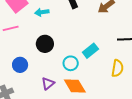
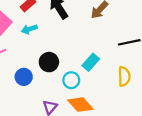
black circle: (45, 44) -> (49, 62), moved
blue circle: (20, 65) -> (24, 77), moved

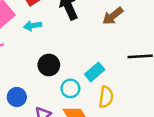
yellow semicircle: (124, 76) -> (106, 97), moved
blue circle: (24, 77) -> (17, 97), moved

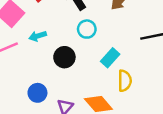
cyan arrow: (33, 26) -> (38, 36), moved
cyan circle: (70, 88) -> (87, 29), moved

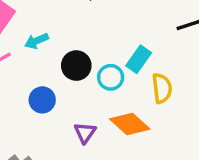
cyan circle: (87, 29) -> (111, 77), moved
blue circle: (37, 93) -> (42, 100), moved

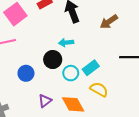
cyan arrow: (36, 41) -> (66, 43), moved
yellow semicircle: (162, 88) -> (99, 89), turned -72

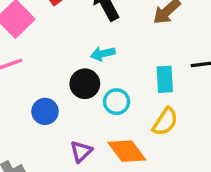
cyan rectangle: (91, 68) -> (165, 79), moved, turned -49
yellow semicircle: (99, 89) -> (165, 122), turned 102

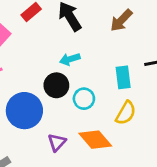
blue circle: (45, 111) -> (24, 111), size x1.6

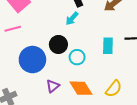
cyan arrow: (70, 59) -> (72, 19), moved, turned -40
yellow semicircle: (126, 113) -> (114, 89), moved

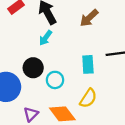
yellow semicircle: (114, 89) -> (88, 98), moved

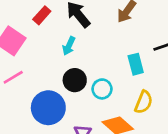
cyan arrow: (46, 38) -> (69, 46), moved

